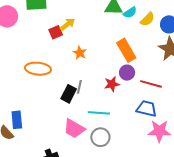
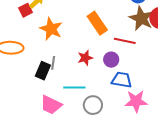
orange star: (80, 53) -> (51, 29), size x1.6
purple circle: (127, 73) -> (111, 60), moved
red line: (151, 84) -> (125, 41), moved
gray circle: (100, 137) -> (93, 105), moved

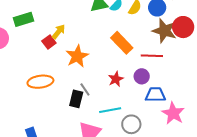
orange star: (51, 29) -> (77, 56), turned 30
gray line: (53, 63) -> (85, 89), turned -32
pink star: (136, 101) -> (173, 113), turned -30

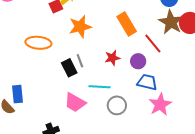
red line: (152, 56) -> (153, 44), turned 35
black rectangle: (76, 99) -> (69, 68), turned -54

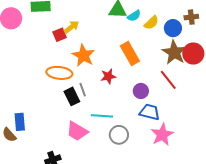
orange star: (80, 27) -> (83, 55), turned -30
orange ellipse: (38, 43) -> (59, 73), moved
red line: (153, 44) -> (168, 80), moved
red star: (112, 58) -> (108, 76), moved

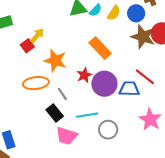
red line: (168, 80) -> (145, 77), moved
purple circle: (141, 91) -> (104, 84), moved, size x1.6
black rectangle: (72, 96) -> (55, 113), moved
blue trapezoid: (150, 112) -> (129, 89), moved

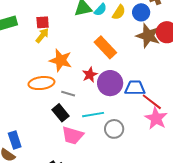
red square: (27, 46) -> (43, 22), moved, turned 32
red line: (145, 77) -> (152, 102), moved
gray line: (62, 94) -> (68, 94), turned -40

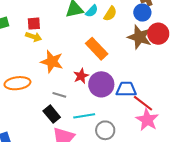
blue circle: (141, 12) -> (142, 13), moved
yellow arrow: (42, 36) -> (34, 37), turned 70
orange ellipse: (41, 83) -> (17, 83), moved

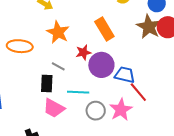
black rectangle: (52, 114) -> (47, 84), turned 30
pink star: (147, 120) -> (121, 110), moved

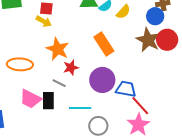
red star: (83, 52) -> (71, 68), moved
pink trapezoid: (54, 108) -> (30, 99), moved
pink star: (121, 110) -> (138, 125), moved

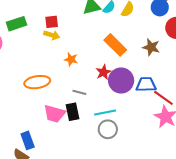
brown star: (148, 40) -> (151, 47), moved, size x0.7
orange star: (58, 49) -> (71, 59), size x0.6
red star: (71, 68) -> (104, 72), moved
gray circle: (98, 126) -> (108, 129), moved

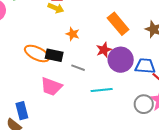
orange ellipse: (37, 82) -> (37, 53), turned 30
black rectangle: (72, 112) -> (54, 55), moved, turned -72
gray circle: (108, 129) -> (144, 104), moved

